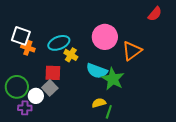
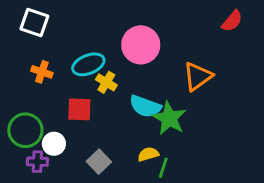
white square: (21, 36) -> (34, 22), moved
pink circle: (105, 37) -> (141, 45), moved
gray square: (50, 88) -> (99, 162), moved

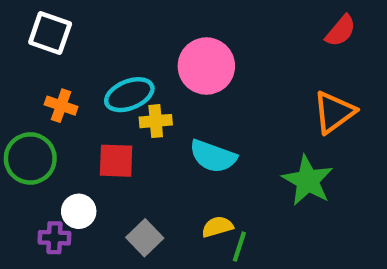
orange triangle: (198, 76) -> (334, 112), moved
yellow cross: (106, 82) -> (156, 121), turned -36
green star: (169, 118) -> (308, 180), moved
green circle: (25, 130) -> (30, 158), moved

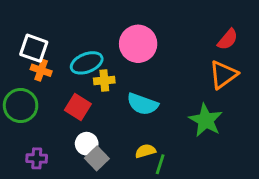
red semicircle: (341, 31) -> (228, 39), moved
white square: (50, 33) -> (34, 48), moved
red square: (116, 161) -> (78, 107), turned 30
white circle: (79, 211) -> (87, 144), moved

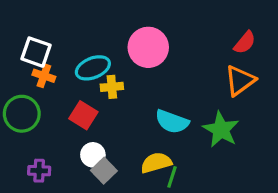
cyan semicircle: (142, 104) -> (172, 122), moved
yellow semicircle: (145, 151) -> (156, 163), size x1.4

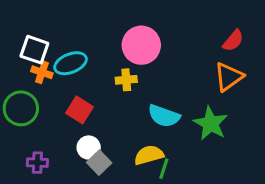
cyan ellipse: (93, 68) -> (71, 63), moved
yellow cross: (112, 87) -> (126, 80), moved

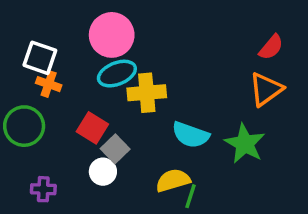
pink circle: (141, 45) -> (112, 35), moved
cyan ellipse: (71, 63) -> (117, 74), moved
yellow cross: (126, 80) -> (147, 93), size x1.5
gray square: (99, 163) -> (115, 149), moved

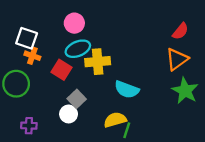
pink circle: (112, 35) -> (74, 23), size x0.7
red square: (92, 128) -> (62, 70), moved
green star: (245, 144) -> (185, 91), moved

